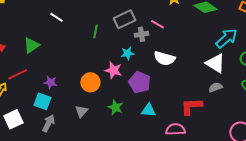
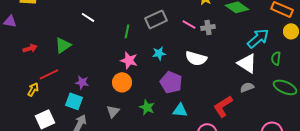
gray cross: (141, 34) -> (208, 27), moved
pink star: (113, 70) -> (129, 60), moved
red L-shape: (191, 106) -> (223, 106), turned -30

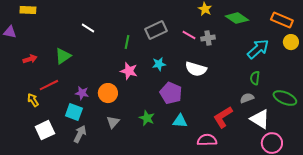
green semicircle: (276, 58) -> (255, 78), moved
white triangle: (247, 63) -> (260, 119), moved
orange circle: (122, 82) -> (108, 93), moved
yellow arrow: (33, 89) -> (33, 100), turned -64

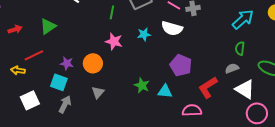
white semicircle: (196, 69) -> (172, 28), moved
purple pentagon: (171, 93) -> (181, 65), moved
yellow arrow: (33, 100) -> (18, 70), turned -48
green star: (147, 118) -> (142, 85), moved

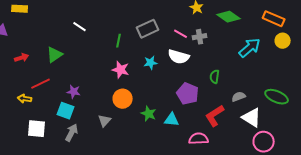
green semicircle: (240, 48) -> (215, 77), moved
orange circle: (93, 63) -> (123, 99), moved
white square: (30, 100) -> (37, 129), turned 30

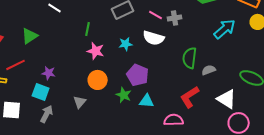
green line: (119, 41) -> (88, 29), moved
green semicircle: (215, 77) -> (190, 58), size x1.5
purple pentagon: (188, 94) -> (138, 75), moved
gray semicircle: (239, 97) -> (209, 70), moved

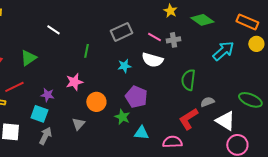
pink star: (96, 51) -> (74, 82), moved, turned -30
gray semicircle: (209, 70) -> (207, 102), moved
cyan triangle: (147, 101) -> (141, 133), moved

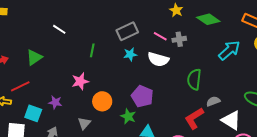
cyan star: (124, 66) -> (130, 54), moved
purple star: (47, 95) -> (55, 102), moved
cyan square: (39, 114) -> (33, 113), moved

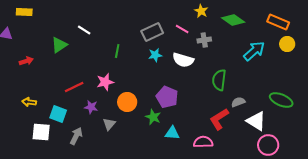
pink line: (160, 36) -> (182, 29), moved
green triangle: (34, 57) -> (59, 45), moved
red line: (20, 86) -> (74, 87), moved
purple star: (55, 102) -> (91, 107), moved

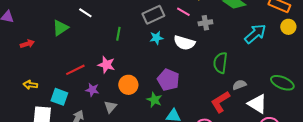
pink star: (105, 82) -> (106, 65), turned 30

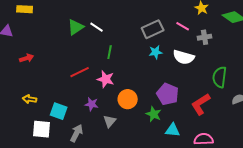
white line: (85, 13) -> (97, 27), moved
green triangle: (60, 28) -> (76, 27), moved
green line: (118, 34) -> (110, 52), moved
red line: (75, 70) -> (80, 72), moved
red L-shape: (220, 102) -> (201, 104), moved

